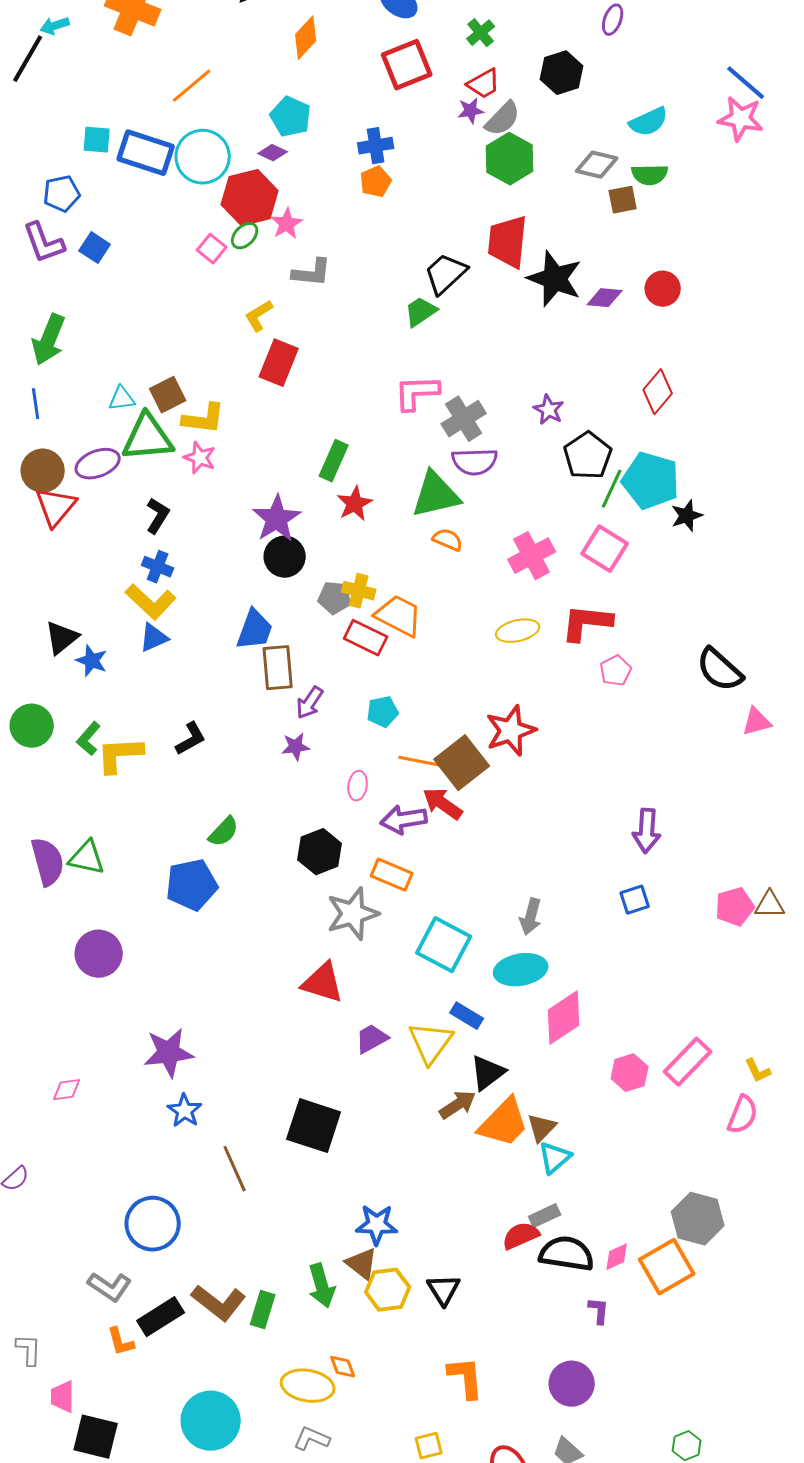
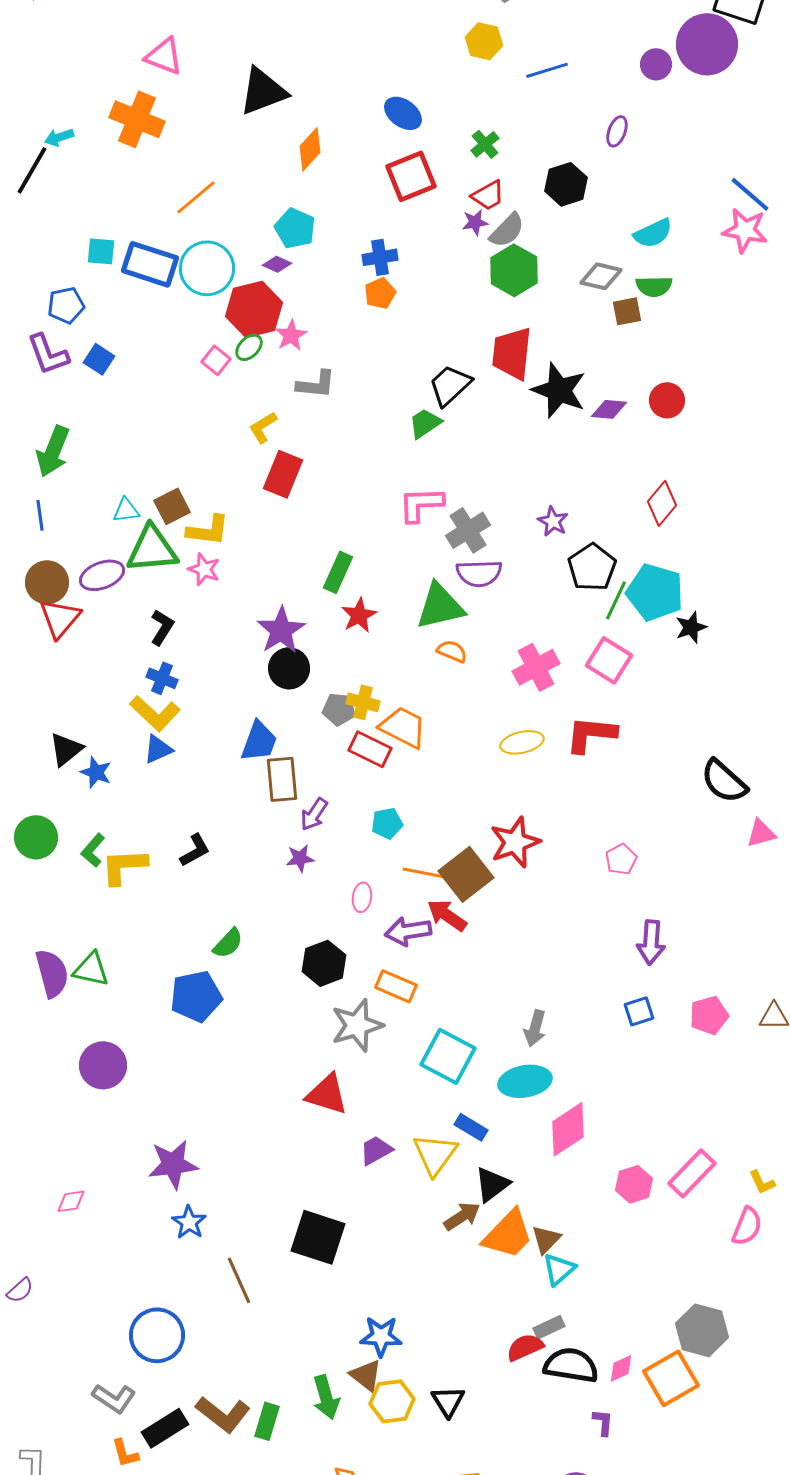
pink pentagon: (616, 671) -> (621, 859), moved
pink pentagon: (735, 907) -> (709, 1015), moved

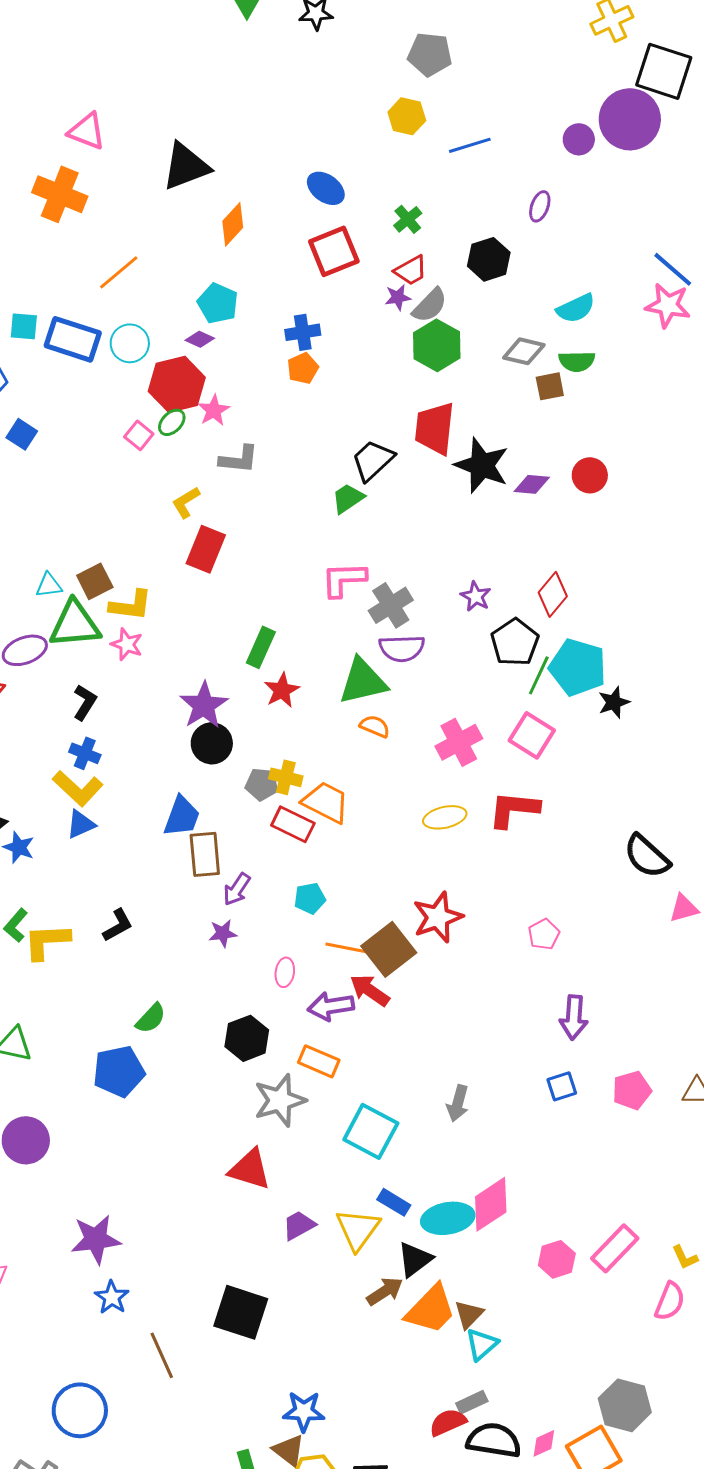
cyan circle: (207, 268) -> (130, 343), size x0.7
red diamond: (662, 503) -> (553, 594), moved
cyan ellipse: (525, 1081) -> (448, 1218), moved

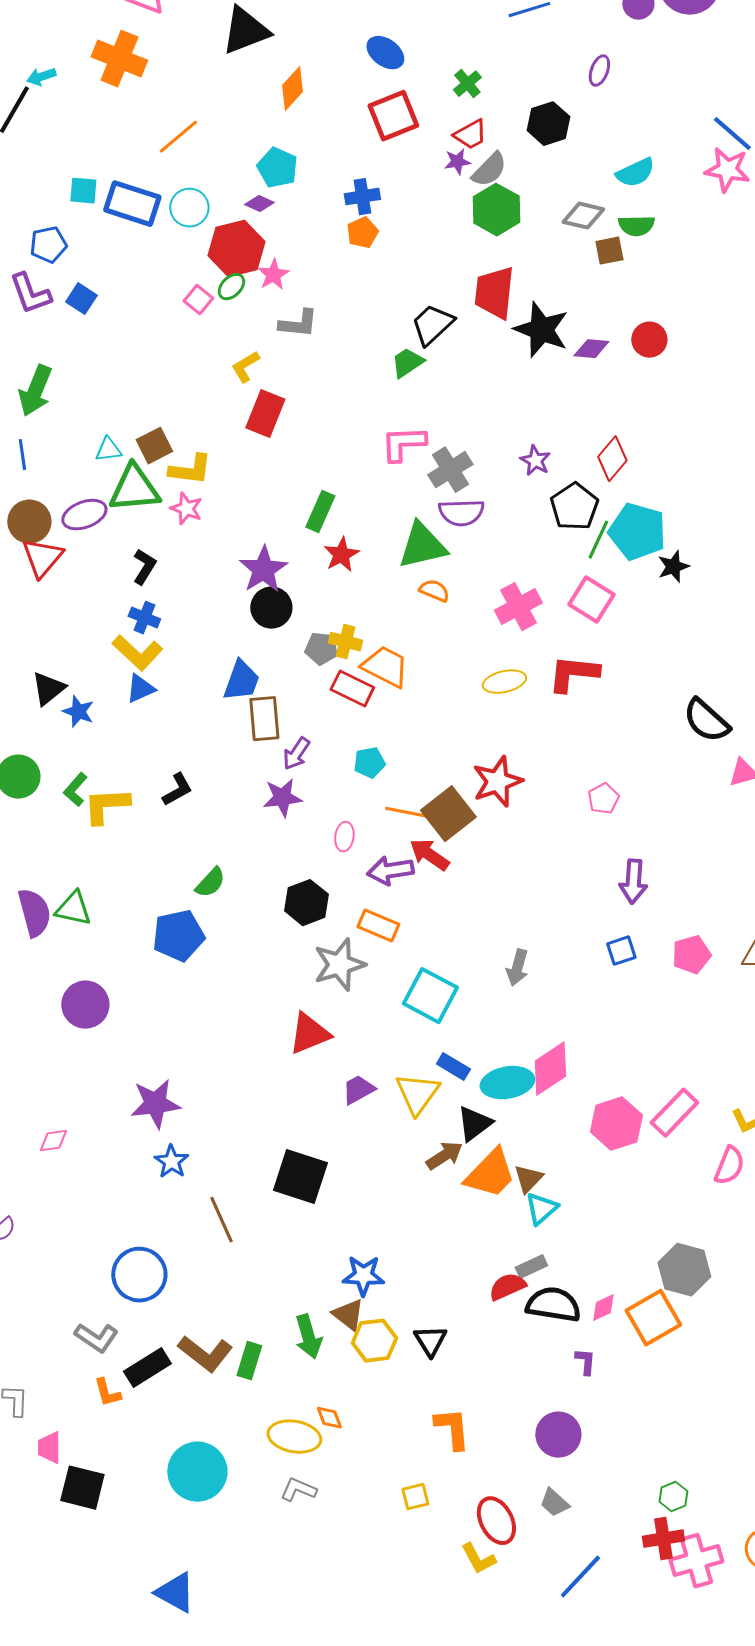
purple star: (223, 933) -> (282, 798), size x1.4
red triangle: (250, 1169) -> (309, 1034), turned -39
pink hexagon: (557, 1259) -> (616, 1124), size x1.4

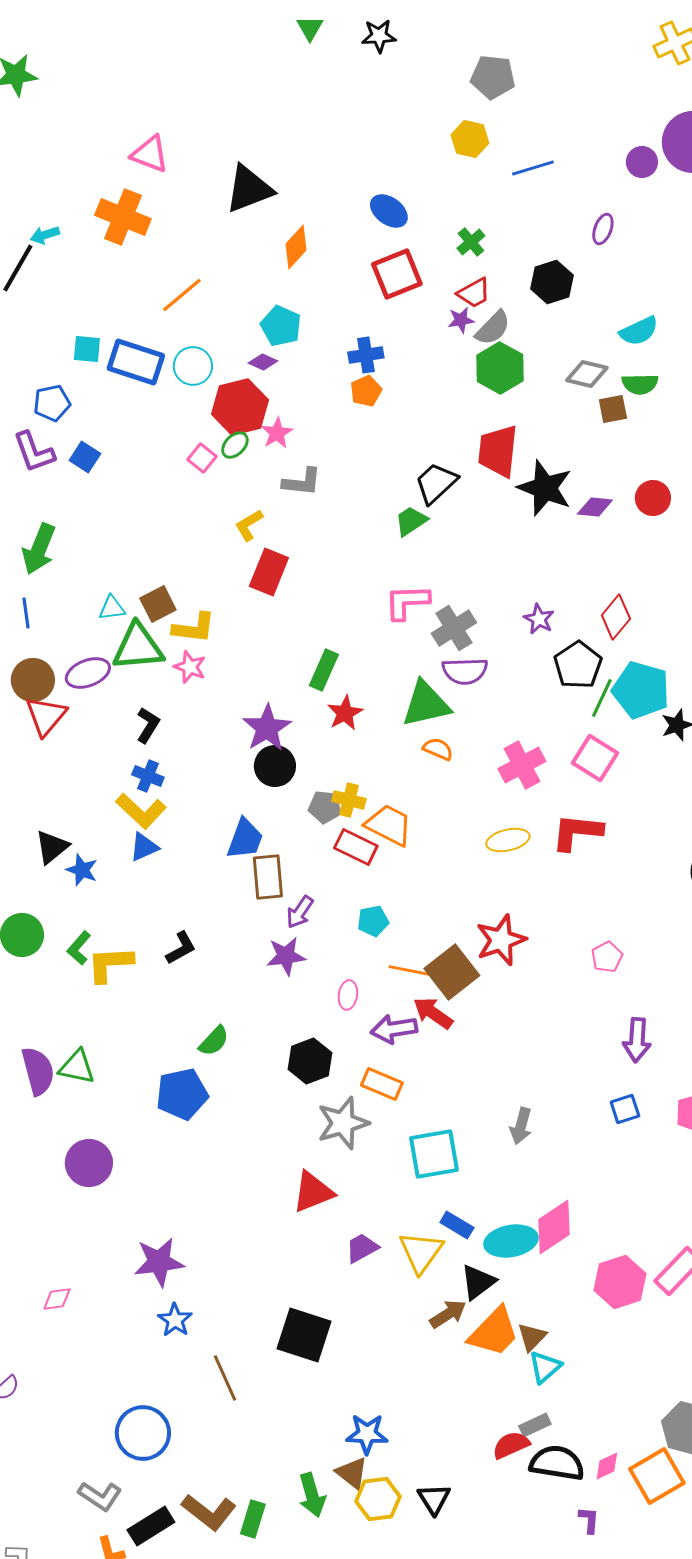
cyan square: (430, 996) -> (434, 1154), turned -38

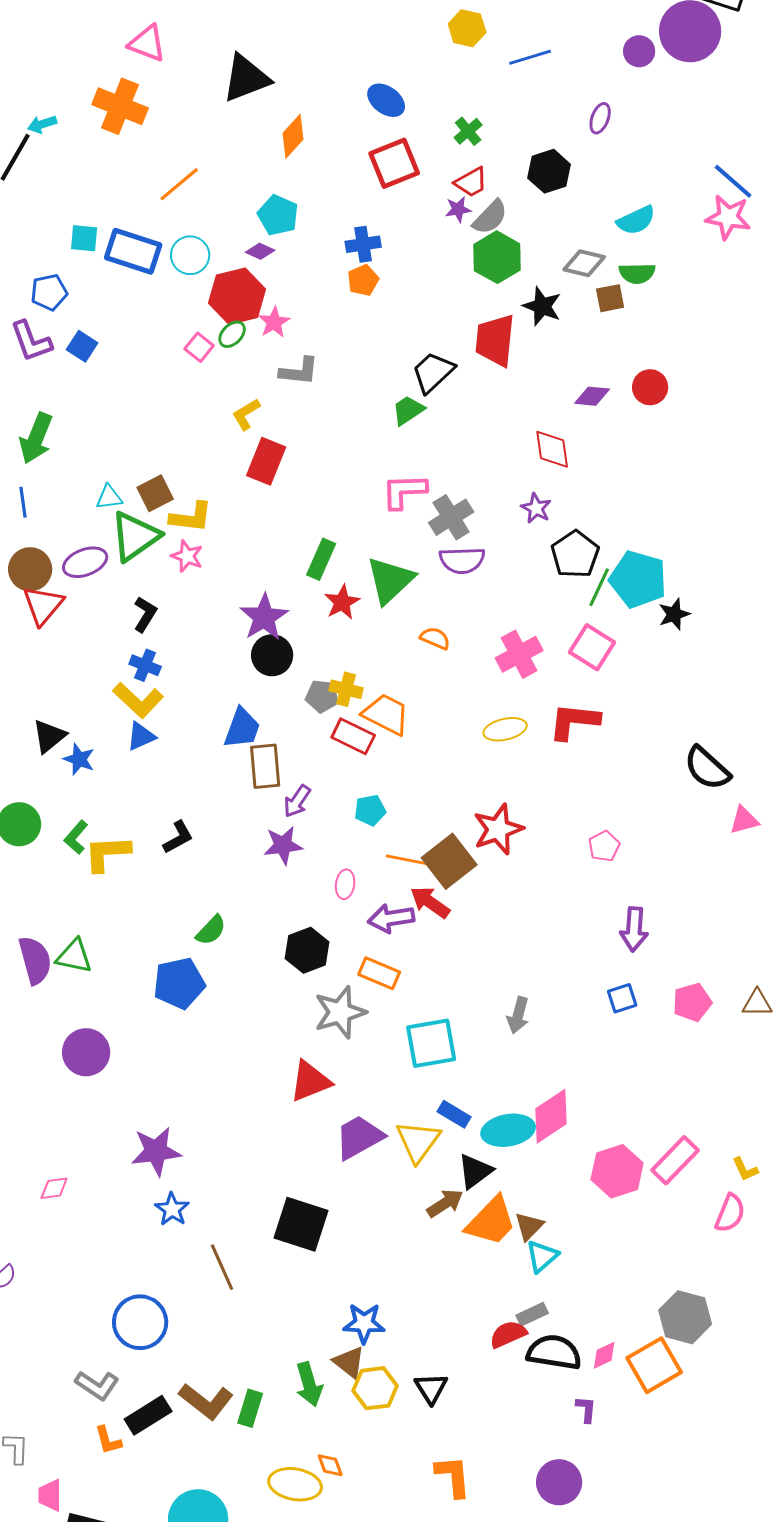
black star: (545, 488) -> (542, 306), moved, size x0.7
red diamond: (616, 617) -> (552, 449), moved, turned -48
green triangle: (138, 647) -> (135, 536), turned -30
green triangle: (426, 704) -> (390, 580), moved, turned -30
purple trapezoid: (362, 1248) -> (359, 1137), size x1.5

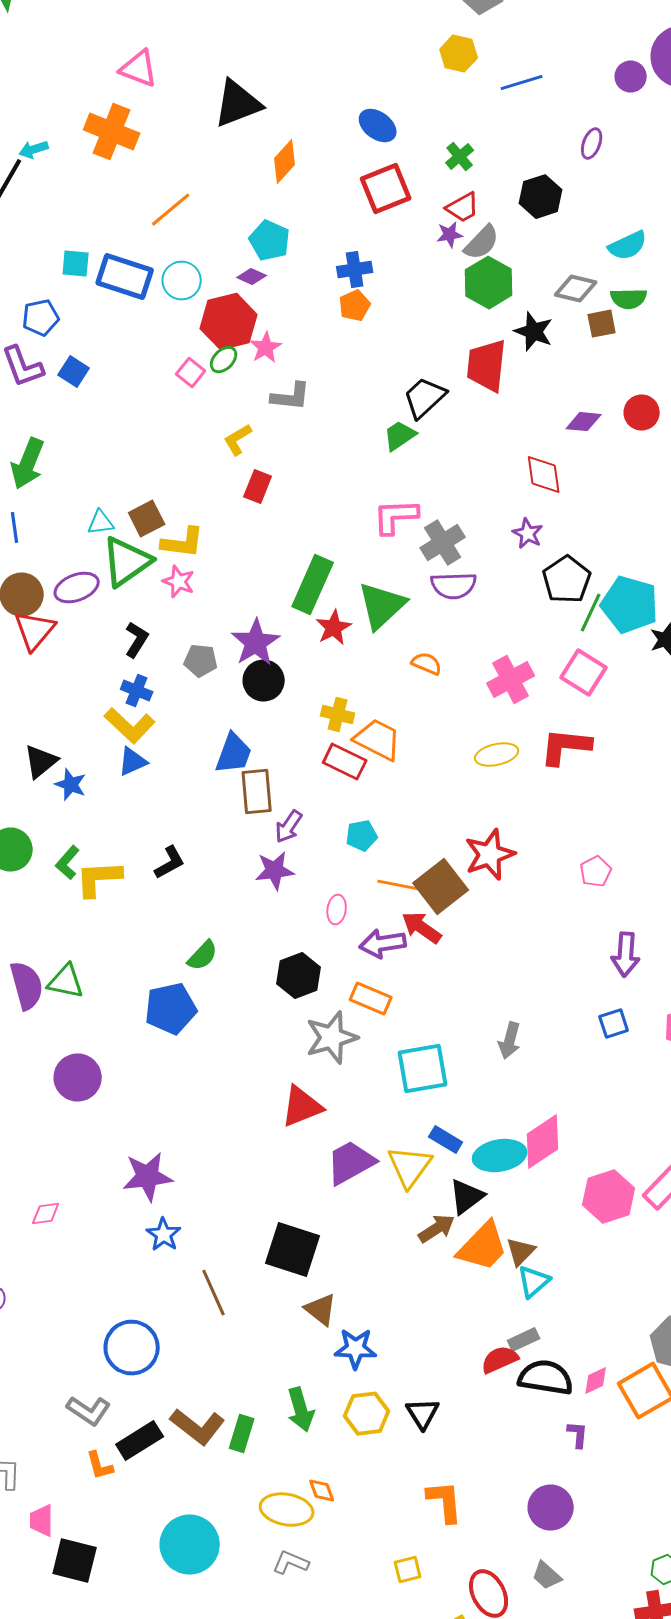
red rectangle: (266, 461) -> (258, 487), size x0.7
green rectangle: (321, 559) -> (313, 585), size x1.4
gray pentagon: (322, 696) -> (201, 661), moved
brown triangle: (349, 1362) -> (321, 1310), moved

